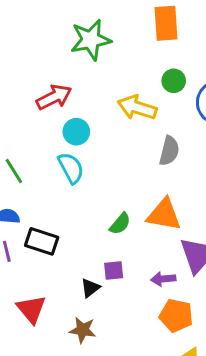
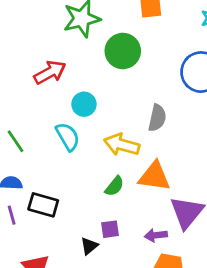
green circle: (174, 81) -> (123, 51), moved, size x1.6
yellow arrow: (137, 108) -> (122, 145), moved
cyan circle: (76, 132) -> (84, 104), moved

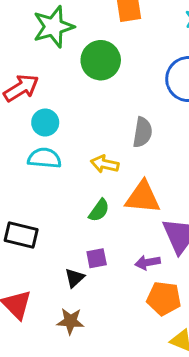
cyan circle: (84, 104) -> (45, 123), moved
cyan semicircle: (68, 137) -> (44, 158), turned -52
yellow arrow: (122, 145) -> (105, 164), size x0.7

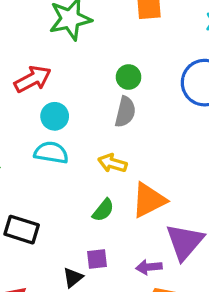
green circle: (101, 60) -> (129, 77), moved, size x0.6
gray semicircle: (143, 132) -> (125, 112), moved
orange triangle: (143, 197) -> (149, 200), turned -36

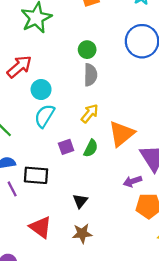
cyan semicircle: (51, 153) -> (45, 116), turned -55
yellow arrow: (112, 163) -> (90, 113), turned 126
purple square: (97, 259) -> (66, 147), moved

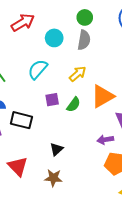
cyan circle: (41, 89) -> (54, 38), moved

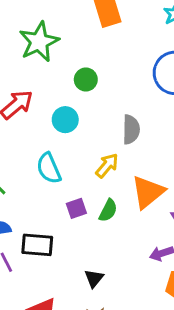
green circle: (85, 17) -> (86, 80), moved
gray semicircle: (84, 40) -> (131, 129), moved
cyan semicircle: (38, 69) -> (49, 168), turned -55

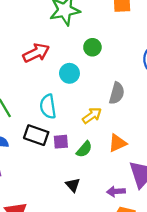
orange triangle: (148, 192) -> (117, 143), size x0.7
black rectangle: (37, 245) -> (36, 135), moved
black triangle: (94, 278) -> (73, 185), moved, turned -35

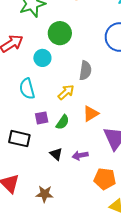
green circle: (92, 47) -> (60, 33), size x1.5
black rectangle: (36, 135) -> (19, 139), moved
purple arrow: (116, 191) -> (80, 155), moved

